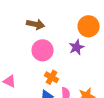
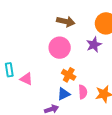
brown arrow: (36, 24) -> (66, 21), moved

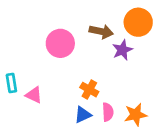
brown arrow: (66, 21) -> (101, 31), moved
pink circle: (60, 48) -> (60, 43), moved

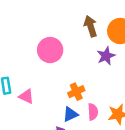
brown arrow: (101, 31) -> (91, 26), moved, turned -120
orange cross: (89, 90) -> (76, 92), turned 35

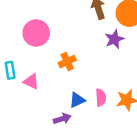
pink circle: (50, 50) -> (36, 33), moved
orange cross: (76, 92) -> (67, 62), moved

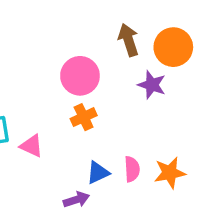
pink circle: (36, 33) -> (80, 76), moved
purple star: (114, 39) -> (152, 85), turned -30

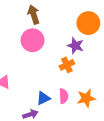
brown arrow: (128, 40) -> (34, 14), moved
orange cross: (84, 117) -> (67, 65), moved

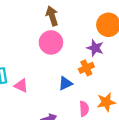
pink semicircle: (64, 96) -> (84, 109), moved
blue triangle: (43, 98) -> (65, 83), moved

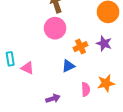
purple star: (95, 48) -> (104, 43), moved
orange cross: (86, 68) -> (81, 47), moved

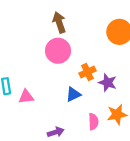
purple star: (104, 43) -> (108, 83), moved
pink triangle: (28, 68) -> (26, 97), turned -32

